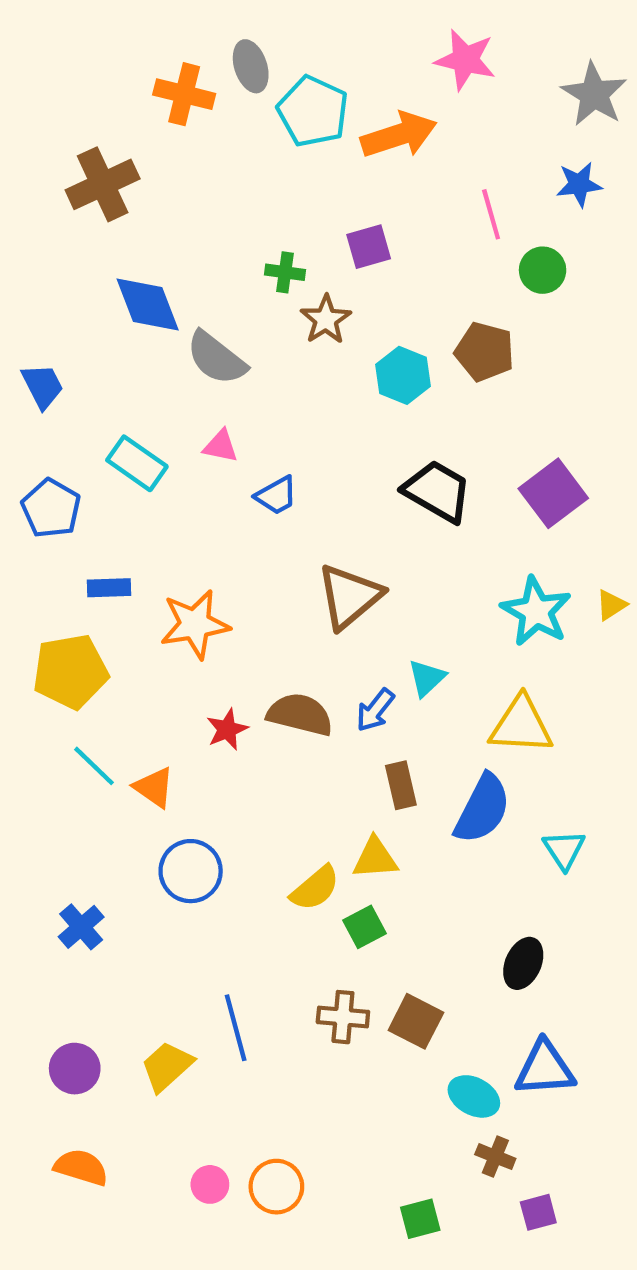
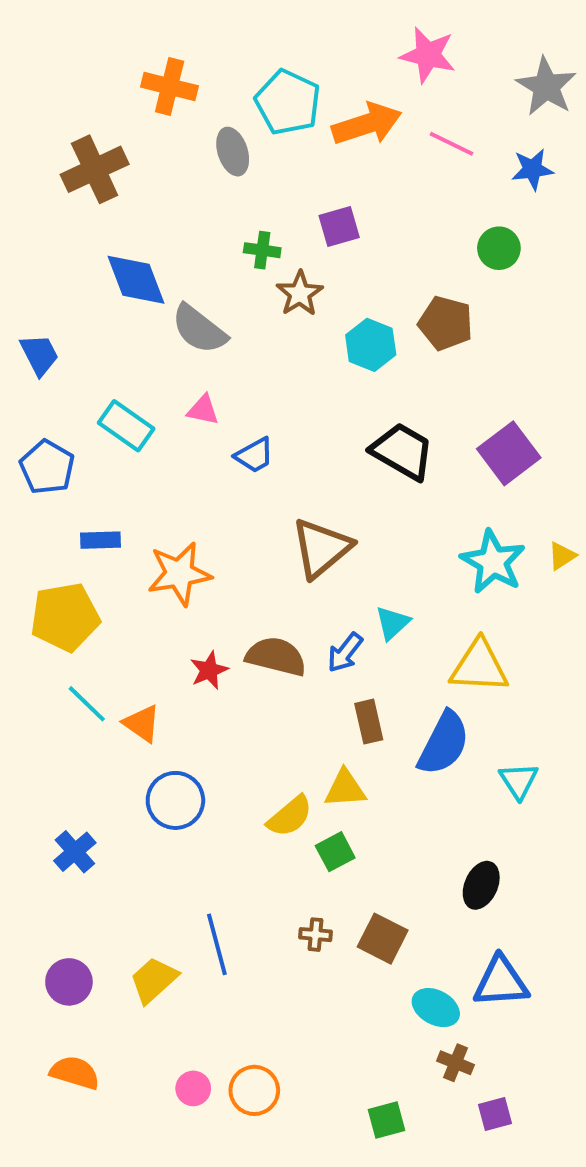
gray ellipse: (251, 66) -> (233, 152), moved
pink line: (491, 214) -> (452, 144), moved, turned -48
brown cross: (343, 1017) -> (315, 935), size x0.7

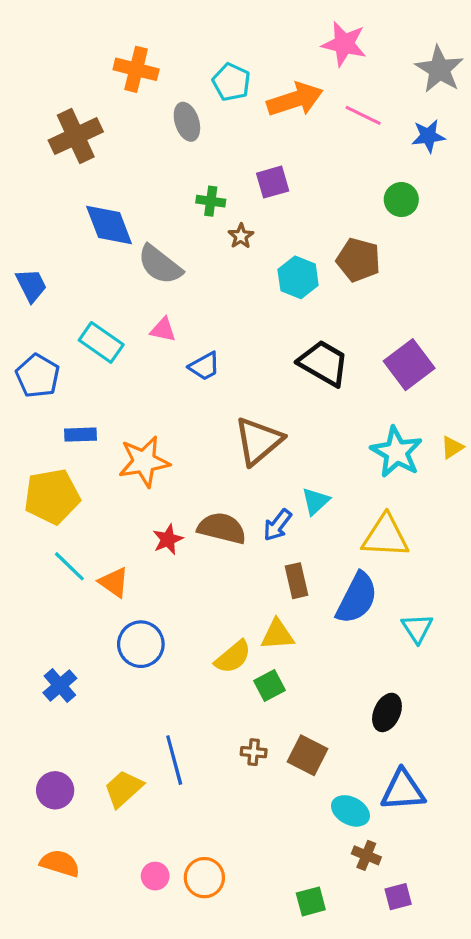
cyan pentagon: (288, 102) -> (231, 82), size x0.7
brown star: (300, 294) -> (241, 236), size x0.7

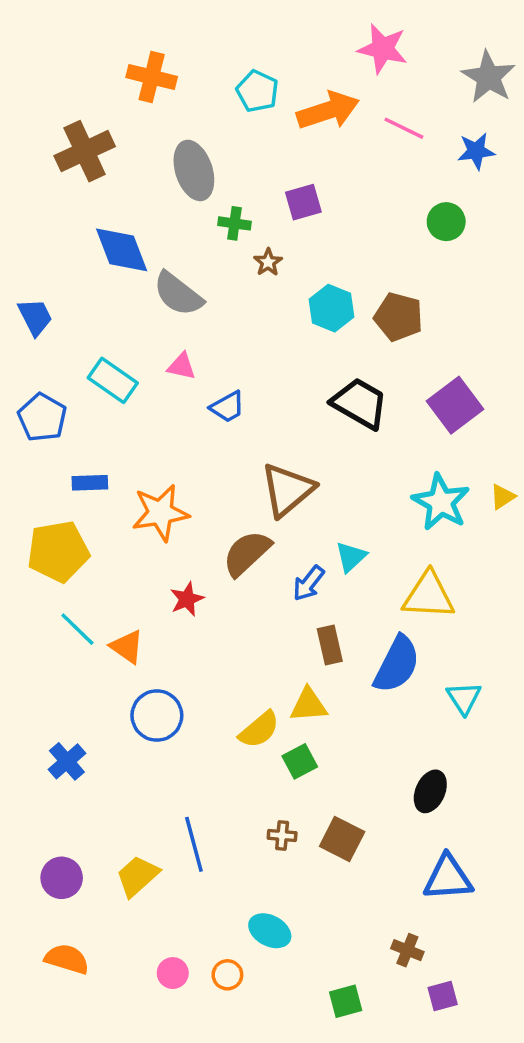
gray ellipse: (187, 122) -> (194, 170), moved, size x1.4
brown pentagon: (358, 260) -> (399, 317), moved
brown semicircle: (222, 528) -> (247, 553), moved, turned -57
cyan ellipse: (350, 811) -> (270, 931), moved
orange circle: (204, 878) -> (227, 975), size x0.7

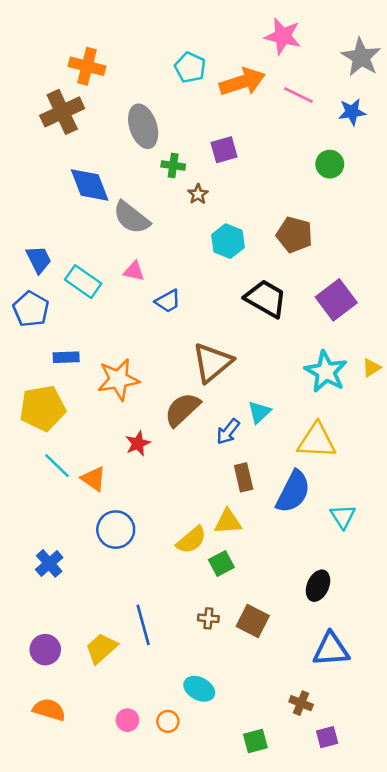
orange cross: (152, 77) -> (87, 66), moved
cyan hexagon: (331, 308) -> (228, 241), moved
blue trapezoid: (35, 317) -> (39, 259), moved

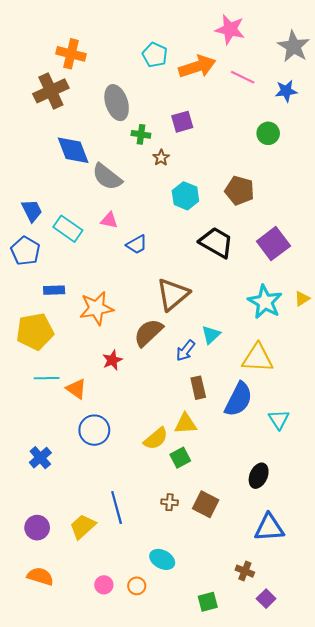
cyan line: (57, 466) -> (47, 378), turned -45
purple square: (327, 737) -> (266, 599), turned -30

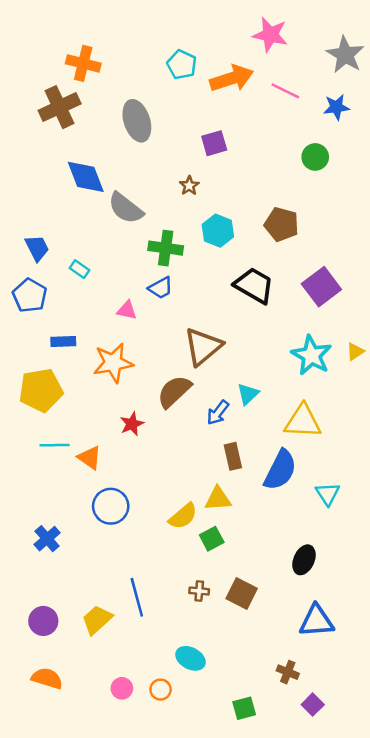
green cross: (141, 134) -> (166, 248), moved, size x1.5
pink triangle: (109, 220) -> (127, 310), moved
cyan rectangle: (68, 229) -> (79, 269), size x0.6

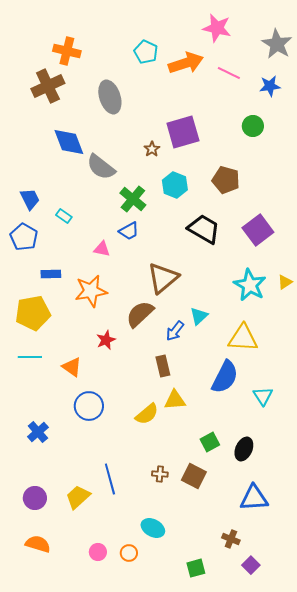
purple square: (214, 143) -> (183, 132), moved, size x1.6
green cross: (166, 248) -> (133, 199), turned 32
cyan line: (55, 445) -> (30, 357), moved
brown rectangle: (233, 456) -> (163, 366), moved
green square: (212, 539) -> (210, 442), moved

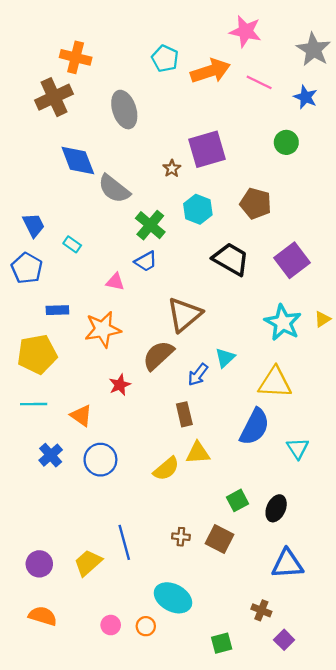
blue star: (270, 86) -> (306, 97), turned 30
blue cross: (38, 432) -> (51, 455), moved
cyan ellipse: (153, 528) -> (173, 598), size x1.4

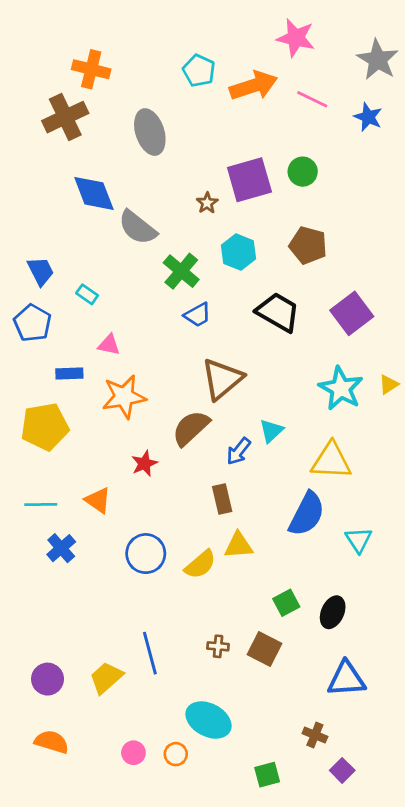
green circle: (286, 142) -> (303, 172), moved
blue trapezoid: (146, 261) -> (198, 315), moved
pink triangle: (115, 282) -> (109, 345), moved
cyan line: (34, 404) -> (41, 504), moved
blue circle: (100, 460) -> (146, 554), moved

